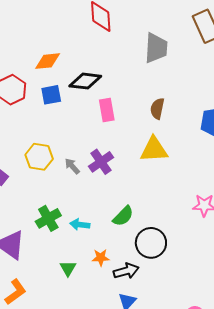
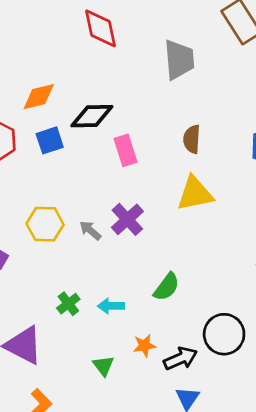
green cross: (48, 218) -> (68, 304), size x0.7
black circle: (151, 243) -> (224, 334), moved

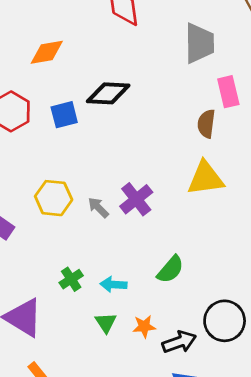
orange diamond: (39, 97) -> (47, 52), moved
pink rectangle: (125, 150) -> (228, 92), moved
green triangle: (103, 366) -> (106, 323), moved

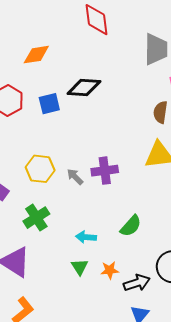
purple cross: (136, 199) -> (105, 171), turned 30
green cross: (71, 279) -> (36, 218), moved, size x1.4

